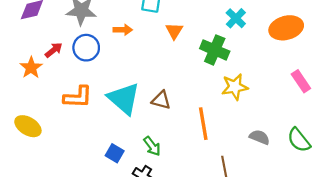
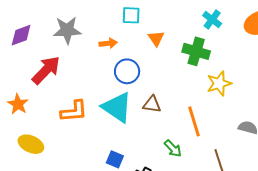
blue circle: (86, 48) -> (127, 71), moved
red arrow: (54, 50) -> (46, 70), size x1.8
orange star: (31, 68) -> (18, 104), moved
green arrow: (152, 146) -> (173, 148), moved

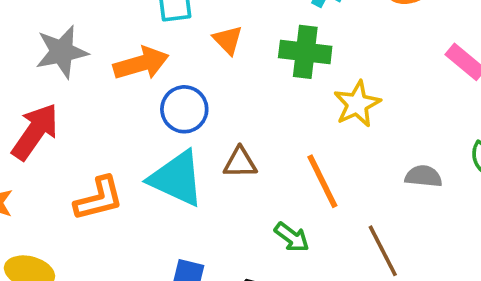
orange arrow: (108, 43) -> (141, 63), size x1.6

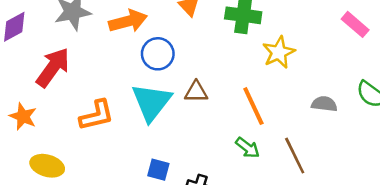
cyan triangle: (177, 178) -> (151, 102), turned 42
green arrow: (292, 237) -> (247, 148), moved

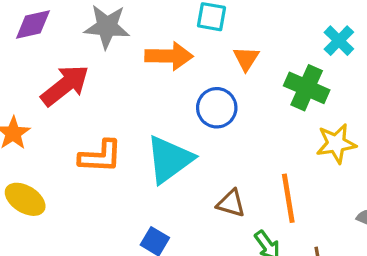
blue circle: (158, 54) -> (217, 108), moved
brown triangle: (196, 92) -> (231, 203), moved

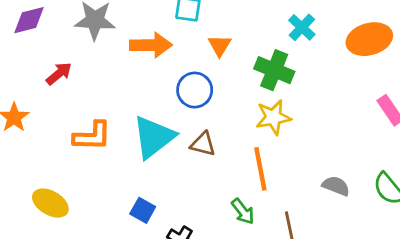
red arrow: (65, 85) -> (59, 74), size x0.6
yellow star: (336, 143) -> (273, 117), moved
yellow ellipse: (25, 199) -> (50, 203), moved
brown triangle: (231, 203) -> (203, 144), moved

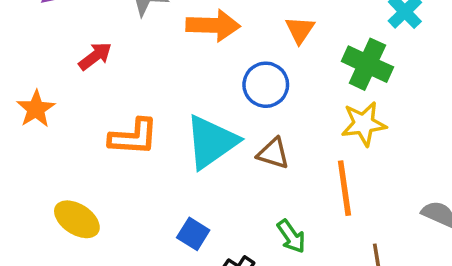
green arrow: (243, 211) -> (291, 236), moved

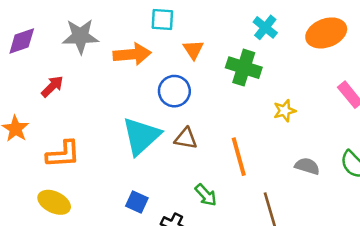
yellow star: (364, 124) -> (285, 111), moved, size x0.7
orange L-shape: (134, 137) -> (63, 154), moved

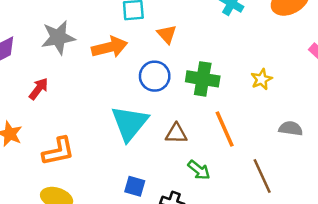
green cross: (244, 68) -> (203, 79), moved
brown triangle: (186, 139) -> (176, 134), moved

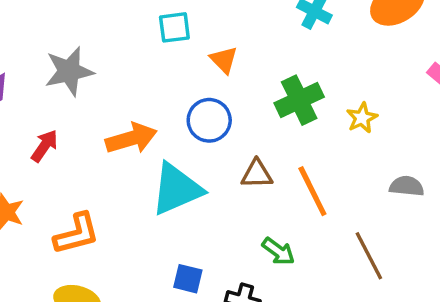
orange arrow: (110, 47) -> (131, 138), moved
green cross: (203, 79) -> (299, 100), moved, turned -32
cyan triangle: (130, 123) -> (177, 189), turned 30
brown triangle: (176, 134) -> (257, 174), moved

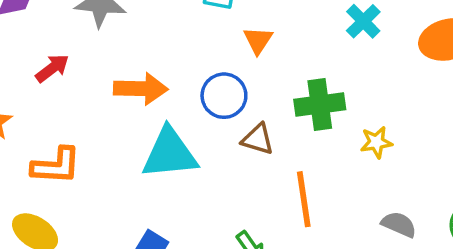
brown triangle: (257, 174) -> (258, 139), moved

